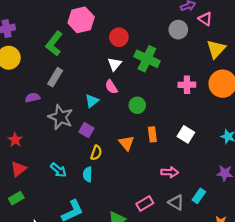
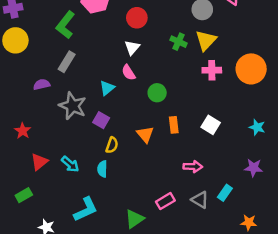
yellow triangle: (216, 49) -> (206, 40), moved
green cross: (147, 59) -> (178, 42), moved, size x0.6
red triangle: (18, 169) -> (39, 162), moved

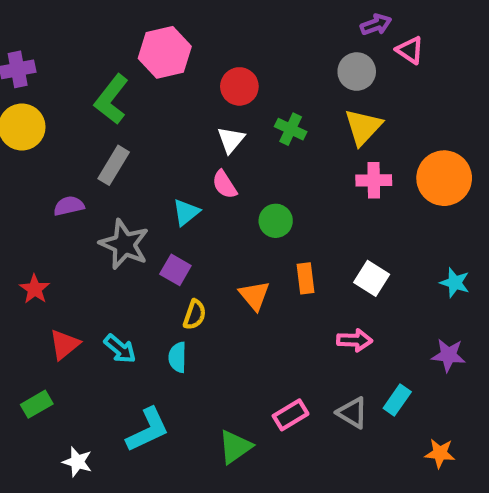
green cross: (178, 42) -> (291, 129), moved
pink arrow: (193, 167) -> (355, 340), moved

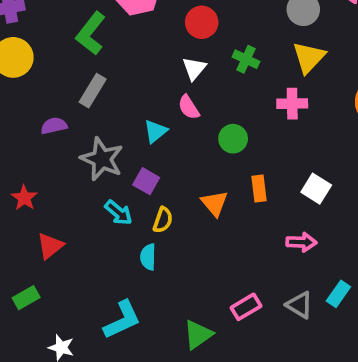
pink cross: (374, 180) -> (292, 104), moved
cyan arrow: (120, 349) -> (119, 213), moved

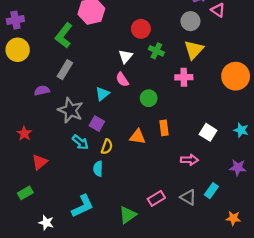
red circle: (202, 22) -> (141, 29), moved
white square: (316, 189) -> (208, 132), moved
orange triangle: (215, 203) -> (138, 137), turned -42

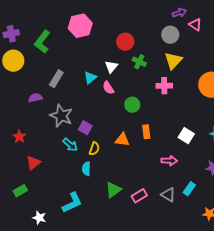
green L-shape: (64, 35) -> (42, 42), moved
cyan triangle: (102, 94) -> (90, 78), moved
green triangle: (128, 215) -> (113, 190), moved

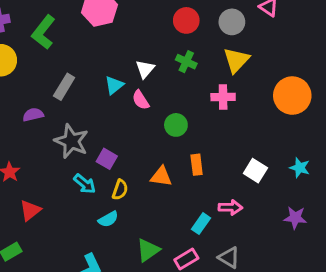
red circle: (125, 42) -> (186, 20), moved
cyan semicircle: (86, 169) -> (108, 219), turned -120
cyan rectangle: (189, 189) -> (201, 224), moved

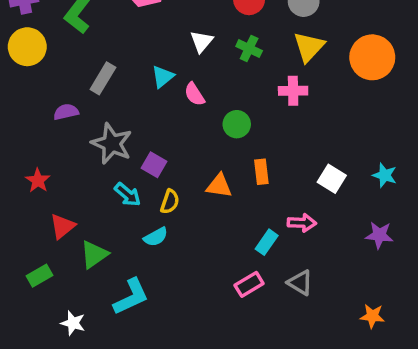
white triangle: (145, 69) -> (202, 41), moved
orange circle: (292, 96) -> (372, 57), moved
green triangle: (148, 250) -> (94, 254), moved

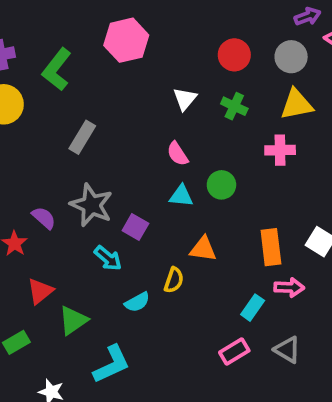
yellow triangle: (309, 47) -> (297, 104), turned 36
cyan triangle: (163, 77) -> (181, 196), moved, turned 45
purple semicircle: (66, 112) -> (44, 218), moved, turned 55
orange rectangle: (261, 172) -> (271, 247), moved, size x1.4
yellow semicircle: (170, 202) -> (174, 280), moved

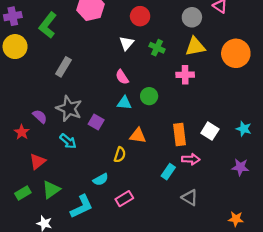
red circle: (234, 55) -> (140, 16), moved
cyan arrow: (108, 258) -> (68, 141), moved
cyan semicircle: (137, 302) -> (101, 179), moved
green triangle: (73, 320) -> (51, 190), moved
pink rectangle: (234, 352) -> (124, 199), moved

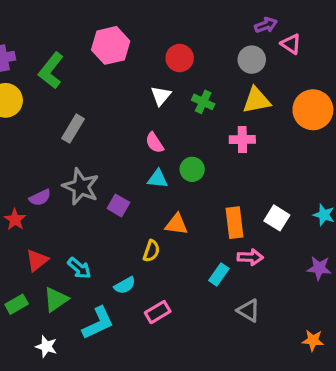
purple semicircle: (40, 116) -> (40, 198), turned 112
cyan arrow: (68, 141) -> (79, 268), moved

